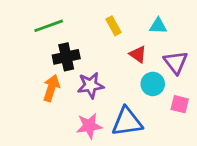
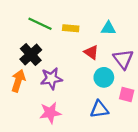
green line: (49, 26) -> (40, 24), moved, turned 45
yellow rectangle: (114, 26) -> (71, 28), turned -56
black cross: (66, 57) -> (31, 55), turned -30
blue triangle: (127, 122) -> (99, 109), moved, size x0.7

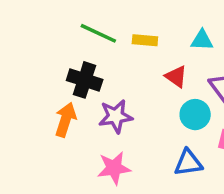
black cross: (31, 55) -> (85, 80), turned -30

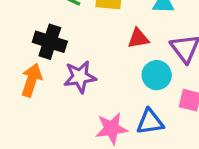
red triangle: (176, 77) -> (138, 38), turned -45
pink star: (114, 168) -> (112, 129), moved

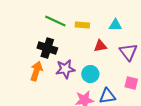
cyan circle: (157, 75) -> (90, 74), moved

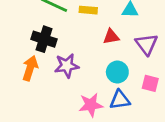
cyan circle: (90, 74) -> (117, 72), moved

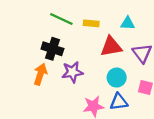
red triangle: (111, 37) -> (111, 47), size x1.5

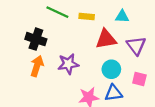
black cross: (52, 49) -> (36, 39), moved

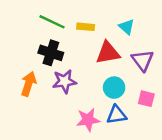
cyan triangle: (122, 16) -> (126, 27), turned 40
black cross: (36, 39) -> (51, 53), moved

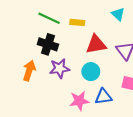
cyan triangle: (126, 27) -> (118, 14), moved
cyan circle: (114, 88) -> (91, 72), moved

